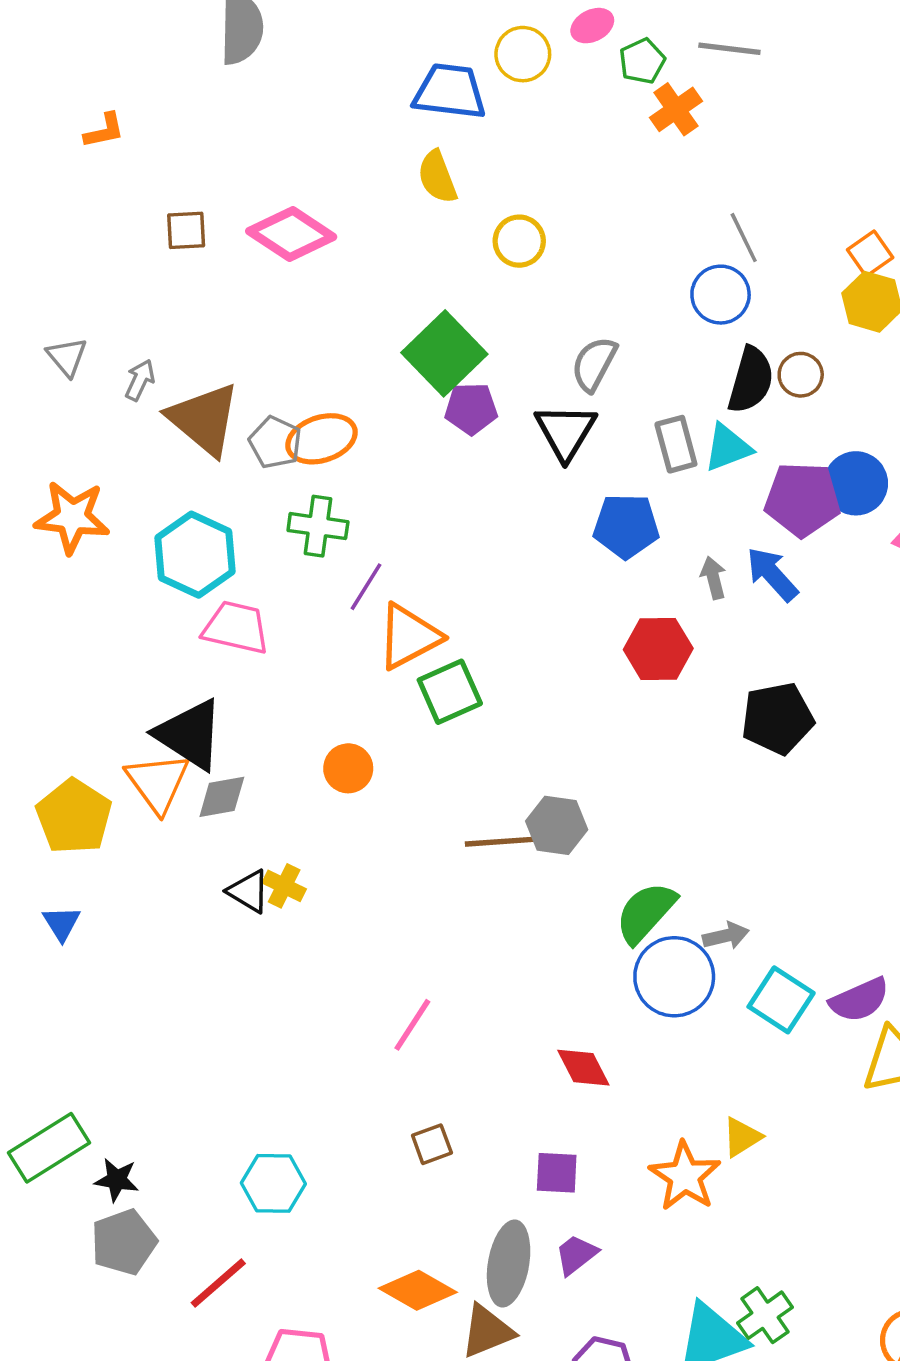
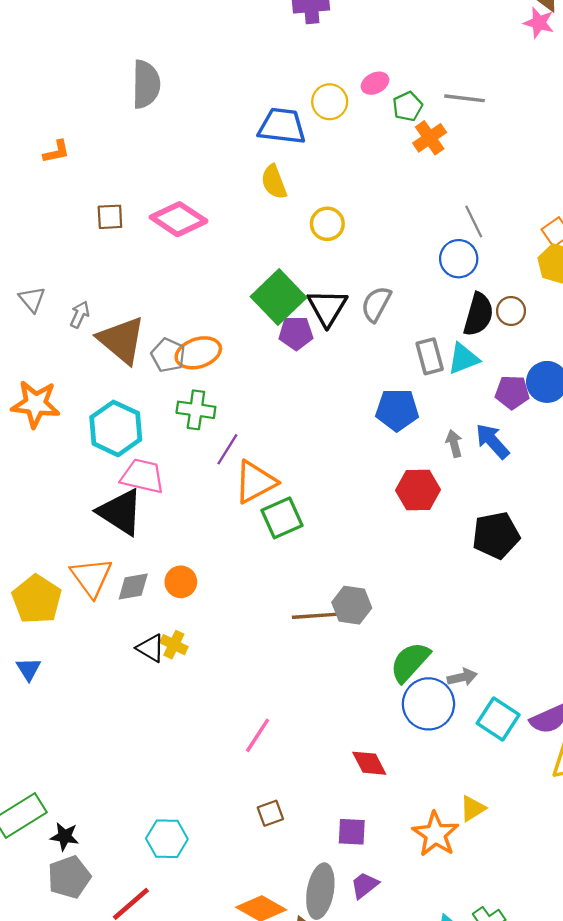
black triangle: (566, 432) -> (327, 308), moved
purple pentagon: (802, 499) -> (512, 392), size x0.7
black triangle: (190, 734) -> (120, 512), moved
orange circle: (348, 768) -> (181, 582), moved

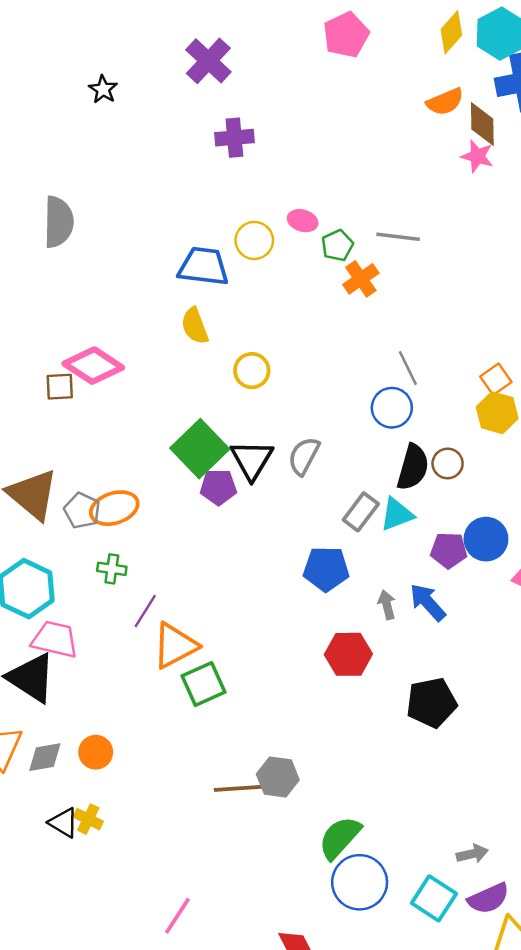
pink ellipse: (375, 83) -> (303, 221), turned 44
brown square: (110, 217) -> (60, 387), moved
gray rectangle: (430, 356) -> (361, 512), turned 52
green cross: (196, 410) -> (112, 569), size x0.7
gray arrow: (462, 677) -> (472, 854), moved

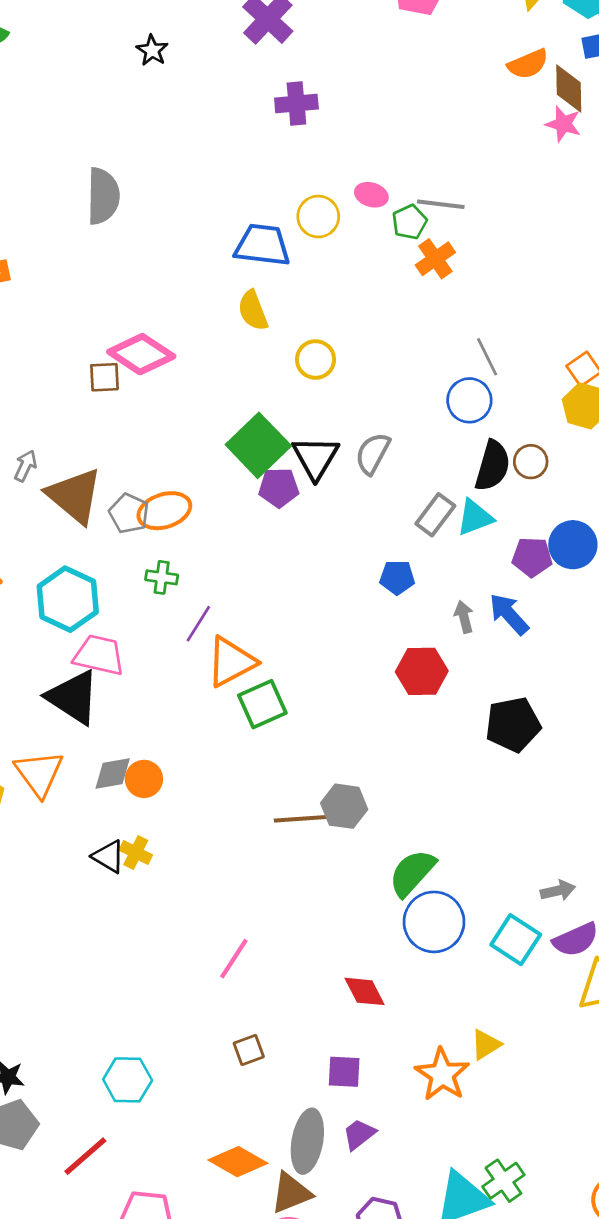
gray line: (398, 237) -> (441, 204), moved
blue pentagon: (326, 569) -> (397, 577), size x0.7
gray diamond: (45, 757) -> (113, 774), moved

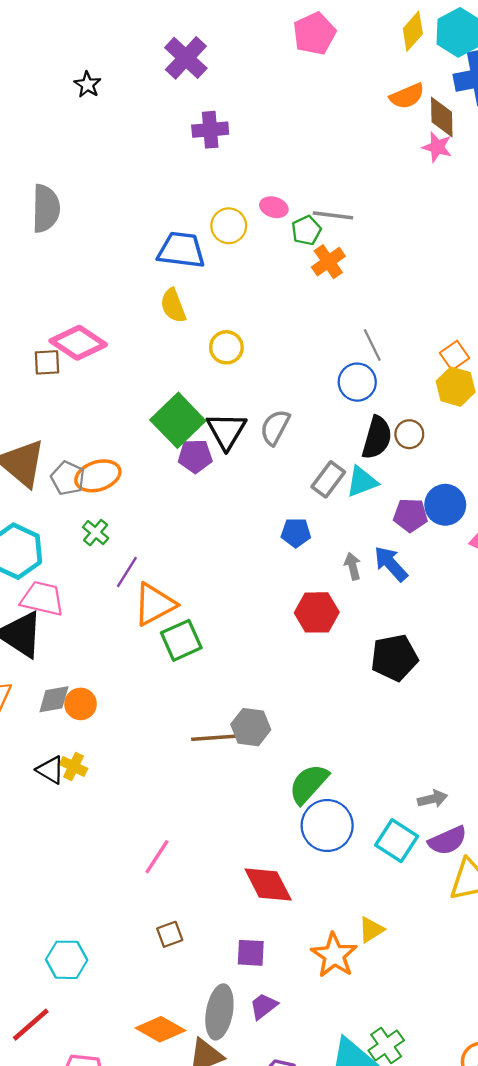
green cross: (162, 577) -> (96, 533), turned 32
red diamond: (365, 991) -> (268, 885), size x1.4

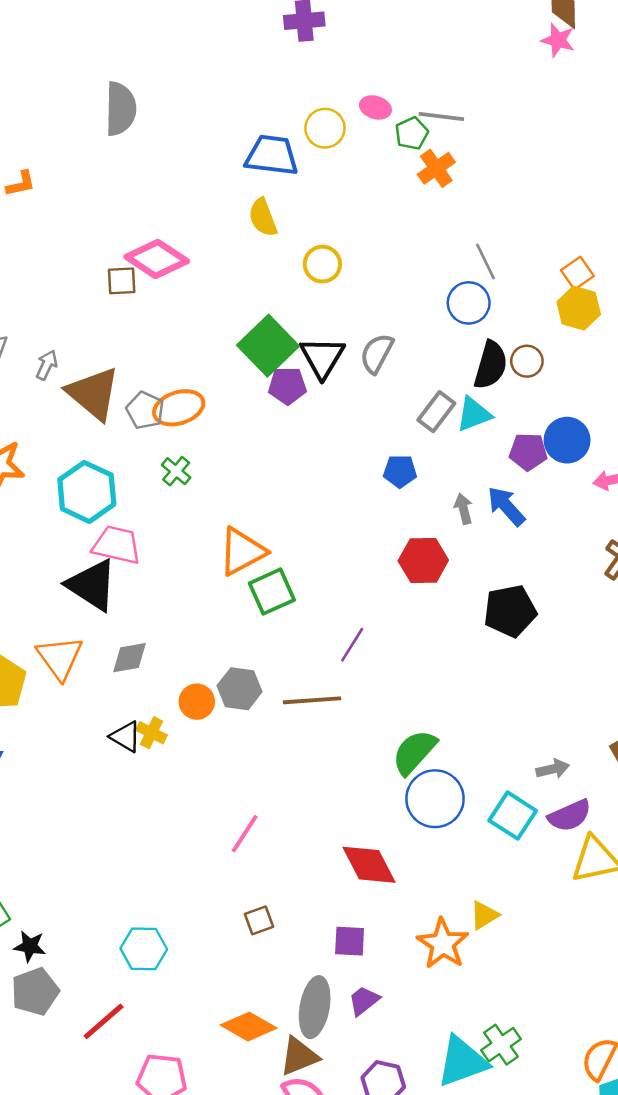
purple line: (127, 572) -> (352, 645), moved
orange circle: (81, 704) -> (197, 702), moved
gray hexagon: (251, 727) -> (240, 689), moved

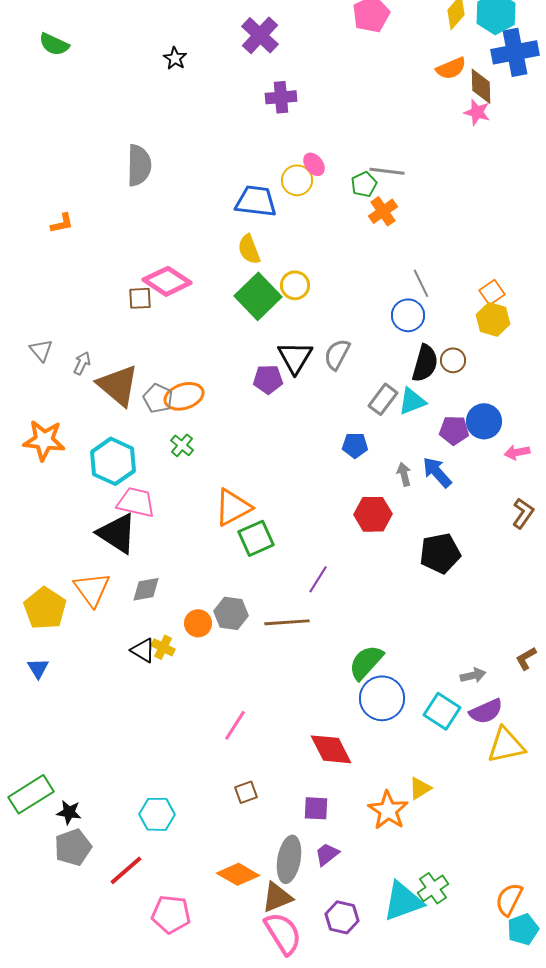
pink ellipse: (375, 107) -> (314, 164), moved, turned 35
green square: (268, 346) -> (258, 296), moved

